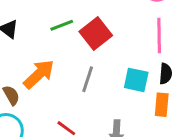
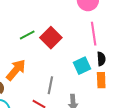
gray line: (88, 79) -> (50, 85), moved
cyan square: (136, 80) -> (82, 66), turned -30

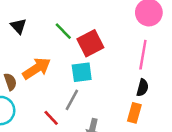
green line: (27, 35) -> (63, 31), turned 56
cyan square: (82, 66) -> (82, 72), moved

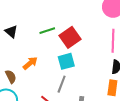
green line: (63, 31) -> (47, 31), turned -56
orange arrow: (37, 68) -> (30, 63), size x0.7

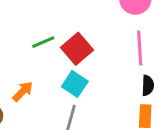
cyan square: (66, 61) -> (75, 84), turned -36

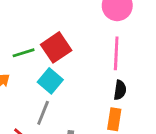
green line: (43, 42) -> (24, 53), moved

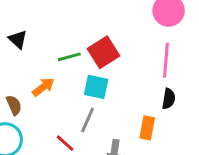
cyan square: (50, 81) -> (96, 87), turned -30
orange rectangle: (114, 119) -> (147, 128), moved

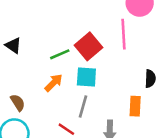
pink line: (166, 60) -> (124, 34), moved
orange arrow: (43, 87) -> (54, 83), moved

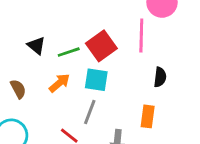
black triangle: (13, 45) -> (36, 46), moved
black semicircle: (150, 79) -> (160, 77), moved
brown semicircle: (18, 103) -> (18, 89), moved

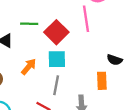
green line: (69, 52) -> (29, 24), moved, turned 30
black semicircle: (160, 77) -> (115, 60), moved, turned 112

